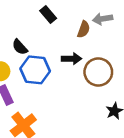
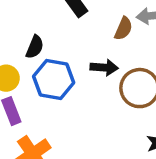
black semicircle: (20, 47) -> (35, 47), turned -119

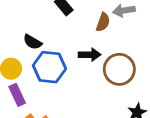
black semicircle: (35, 47) -> (32, 42), turned 102

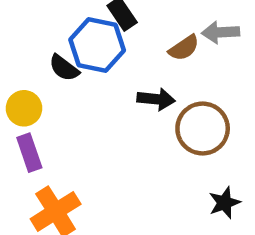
brown semicircle: (103, 22) -> (184, 48), turned 30
blue hexagon: (49, 67) -> (97, 45), moved

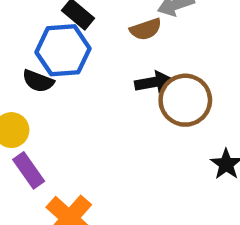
brown semicircle: (184, 48) -> (146, 29), turned 32
black arrow: (156, 99) -> (153, 82), moved

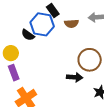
brown semicircle: (146, 29) -> (71, 24), moved
black arrow: (153, 82) -> (75, 77), moved

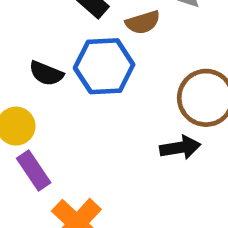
blue hexagon: (42, 24) -> (104, 66), moved

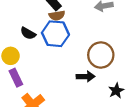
brown semicircle: (143, 22) -> (57, 15), moved

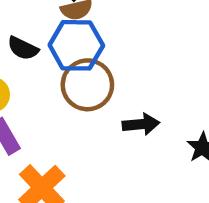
brown circle: (101, 55) -> (87, 85), moved

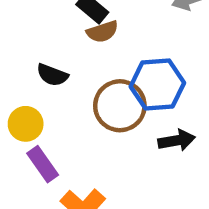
blue hexagon: (76, 45) -> (157, 85), moved

